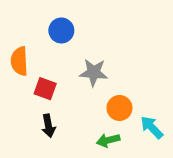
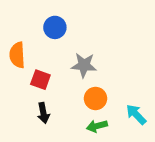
orange circle: (119, 108) -> (96, 98), moved

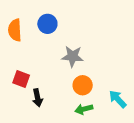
orange semicircle: (17, 55) -> (15, 30), moved
red square: (40, 80) -> (21, 79), moved

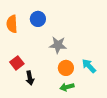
red square: (21, 79) -> (17, 63), turned 32
cyan arrow: (118, 99) -> (89, 66), moved

